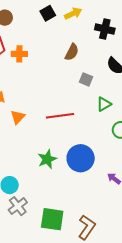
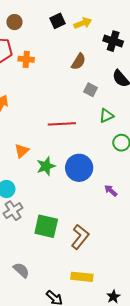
orange triangle: (18, 117) -> (22, 151), moved

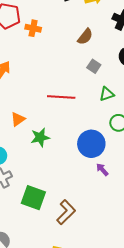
blue circle: (79, 168) -> (91, 144), moved

